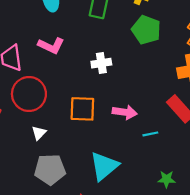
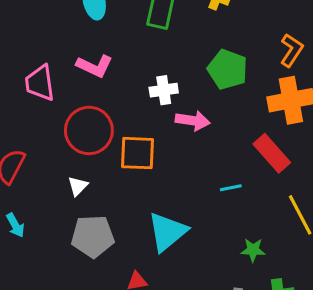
green pentagon: (146, 30) -> (228, 69), moved
red circle: (29, 94) -> (89, 130), moved
pink arrow: (125, 112) -> (193, 121), moved

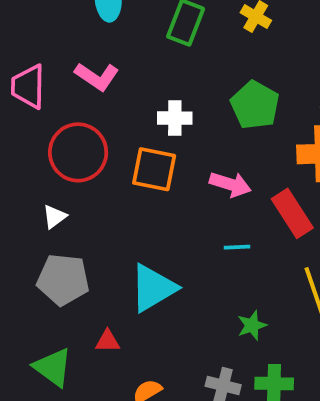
pink arrow: (193, 121) -> (230, 184), moved
orange square: (138, 153) -> (154, 169), moved
green star: (253, 250) -> (252, 325), turned -30

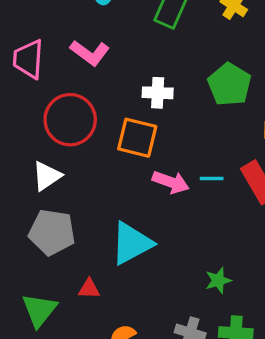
pink arrow: (230, 184) -> (171, 182), moved
white triangle: (54, 217) -> (47, 176), size x1.4
cyan line: (237, 247) -> (212, 178), moved
green triangle: (53, 367) -> (39, 310), turned 30

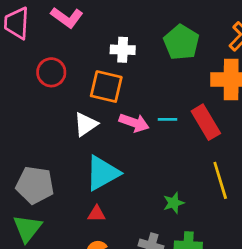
red circle: (70, 120) -> (51, 72), size x0.7
white triangle: (47, 176) -> (86, 124), moved
gray pentagon: (52, 232) -> (35, 185), moved
red triangle: (89, 289) -> (97, 214), moved

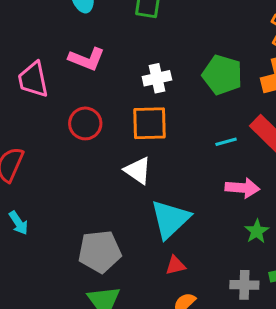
green pentagon: (181, 42) -> (222, 75), moved
pink arrow: (134, 123) -> (242, 188), moved
white triangle: (86, 124) -> (138, 171), turned -36

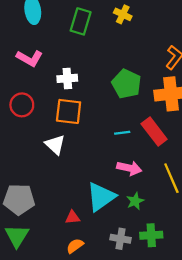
white cross: (157, 78) -> (67, 78), moved
cyan triangle: (170, 219) -> (101, 197), moved

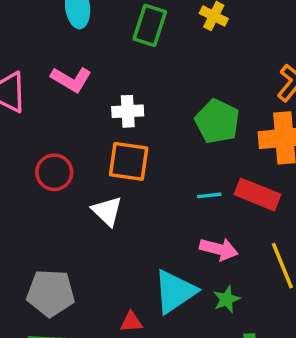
red circle: (22, 105) -> (54, 172), moved
red rectangle: (154, 132) -> (258, 194), turned -32

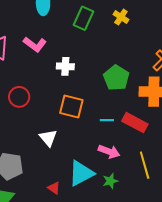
orange square: (129, 161) -> (71, 106), moved
white triangle: (107, 211) -> (48, 138), moved
red triangle: (131, 322) -> (54, 188), turned 32

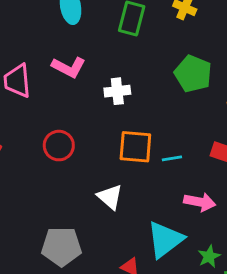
green pentagon: (116, 78) -> (193, 74), moved
cyan line: (107, 120) -> (172, 158), moved
green star: (110, 181) -> (209, 256), moved

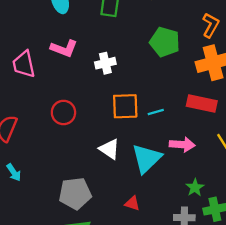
cyan triangle: (165, 239) -> (147, 159), moved

